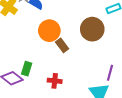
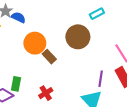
red cross: (55, 81) -> (46, 93), turned -32

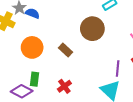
orange circle: (35, 43) -> (32, 47), moved

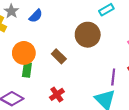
blue semicircle: (32, 13) -> (36, 16), moved, turned 112
green rectangle: (34, 79) -> (27, 70), moved

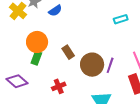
brown circle: (88, 35) -> (92, 65), moved
purple line: (113, 77) -> (110, 65), moved

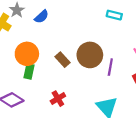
cyan rectangle: (121, 19) -> (114, 15), turned 40
brown circle: (92, 65) -> (90, 55), moved

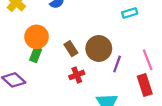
cyan rectangle: (114, 15) -> (130, 13), turned -40
red cross: (58, 99) -> (77, 75), moved

